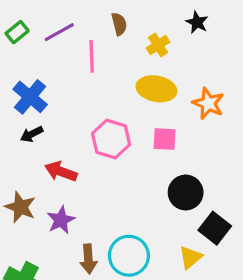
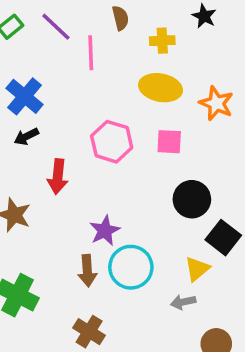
purple line: (59, 32) -> (56, 27), turned 72
yellow cross: (158, 45) -> (162, 41), turned 30
red arrow: (61, 171) -> (58, 177), turned -104
purple star: (61, 220) -> (105, 231), moved

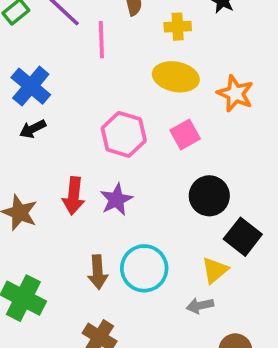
pink square: (169, 142) -> (185, 134), turned -32
red arrow: (58, 177) -> (74, 196), moved
purple star: (105, 231) -> (116, 200), moved

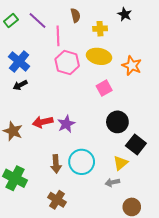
pink hexagon: (124, 134) -> (67, 62), moved
red arrow: (74, 196) -> (43, 122), turned 72

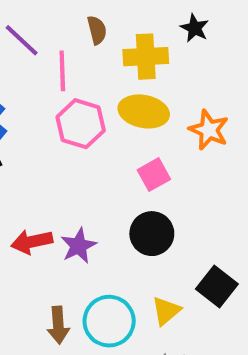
yellow cross: (100, 29) -> (146, 57), size x1.5
black circle: (117, 122) -> (152, 234), moved
yellow triangle: (121, 163) -> (166, 311), moved

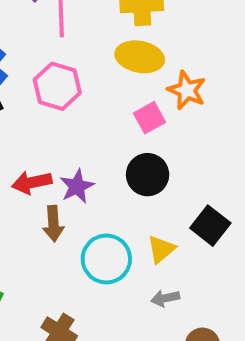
pink hexagon: (81, 124) -> (57, 86), moved
orange star: (209, 130) -> (187, 90), moved
brown arrow: (58, 325) -> (53, 224), moved

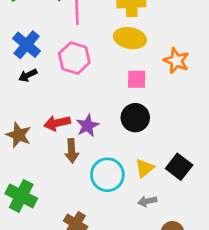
orange star: (187, 90) -> (176, 61), moved
pink square: (150, 118) -> (137, 79), turned 30
black square: (210, 226) -> (179, 167), moved

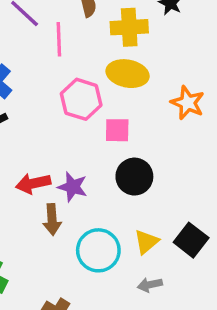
pink hexagon: (74, 58) -> (81, 99), moved
pink square: (137, 79) -> (117, 130), moved
purple star: (88, 126) -> (73, 187), turned -30

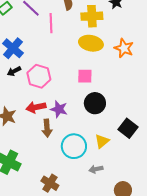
pink hexagon: (81, 99) -> (39, 76), moved
orange star: (188, 103) -> (124, 48), moved
black square: (191, 240) -> (128, 128), moved
gray arrow: (150, 285) -> (96, 169), moved

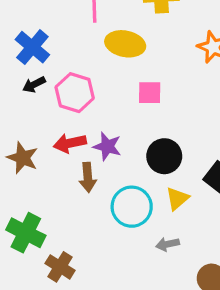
yellow ellipse: (91, 43) -> (125, 44), moved
black circle: (95, 103) -> (164, 156), moved
brown cross: (50, 183) -> (60, 267), moved

